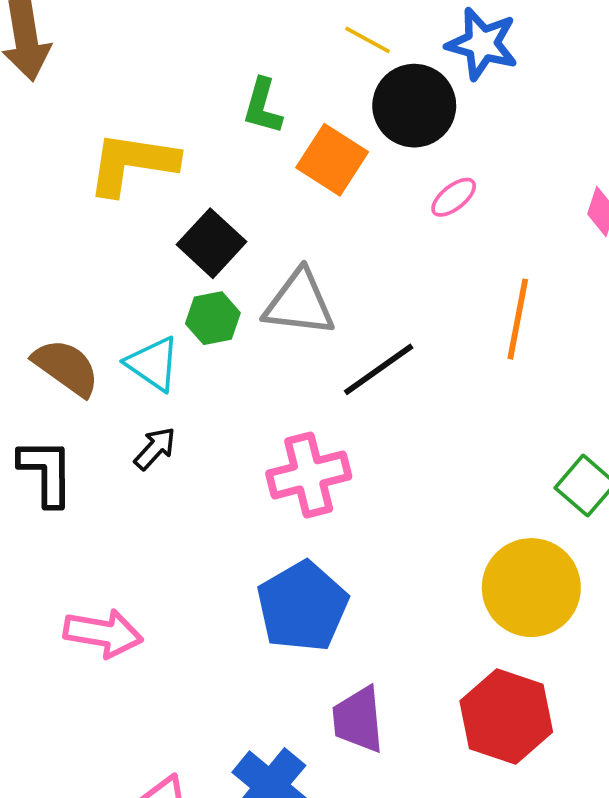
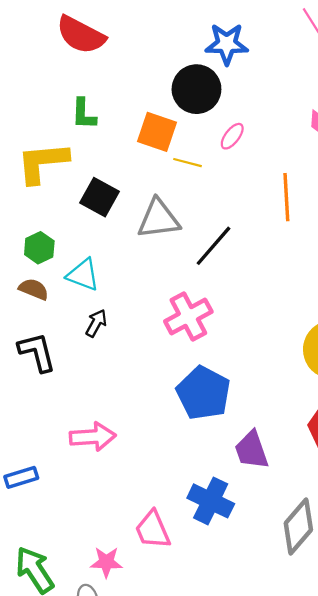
yellow line: (368, 40) -> (187, 163), moved
green L-shape: (263, 106) -> (84, 114), moved
green hexagon: (213, 318) -> (39, 248), moved
brown semicircle: (66, 367) -> (34, 289), size x0.7

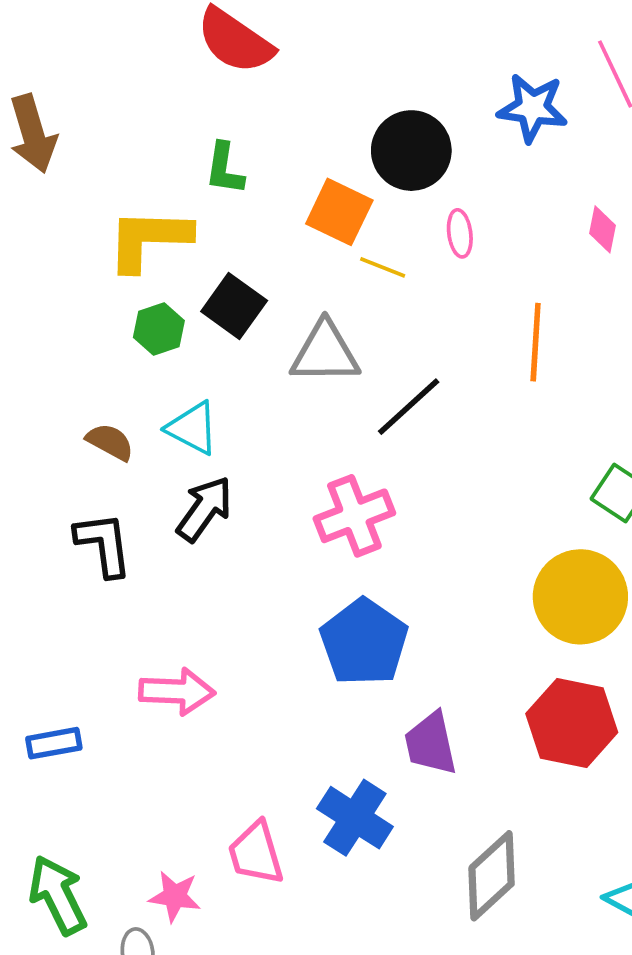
blue star: (227, 44) -> (532, 108), moved
pink ellipse: (232, 136) -> (460, 233), turned -52
green hexagon: (39, 248) -> (159, 329), moved
black arrow: (96, 323) -> (204, 509), size x1.5

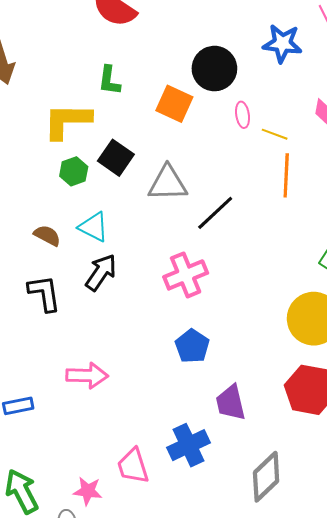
yellow line: (383, 267) -> (275, 134), moved
blue pentagon: (364, 642) -> (192, 346), size x0.7
blue cross: (355, 818) -> (189, 445), turned 33

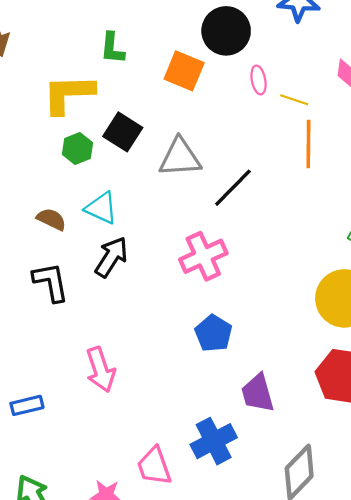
pink arrow: (87, 376) -> (101, 370), turned 72

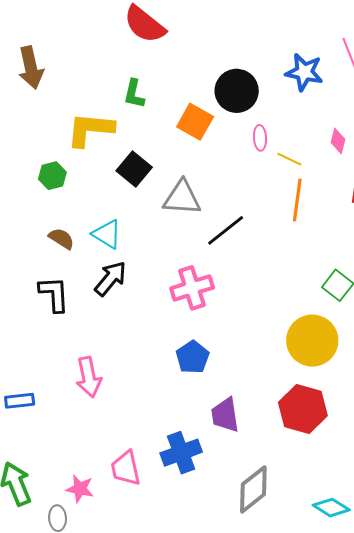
green hexagon: (77, 148) -> (52, 176), moved

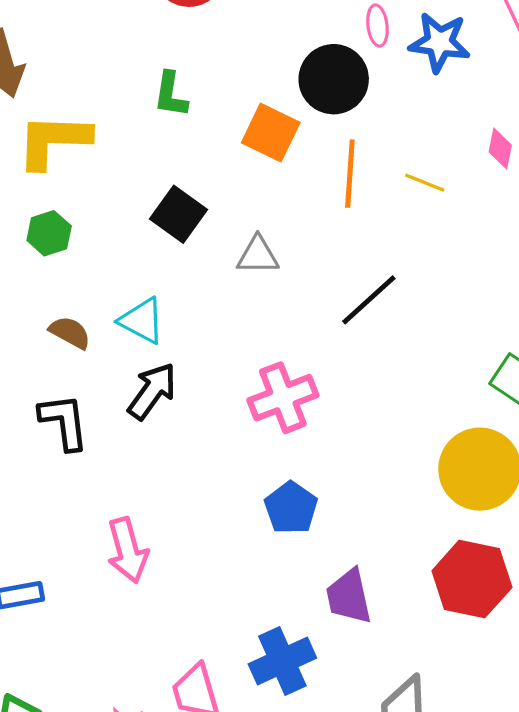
yellow L-shape: (90, 129) -> (53, 141), moved
pink ellipse: (260, 138) -> (377, 26), moved
gray triangle: (182, 198) -> (258, 255), size x0.7
orange line: (297, 200) -> (350, 174), moved
black line: (226, 230) -> (369, 300), moved

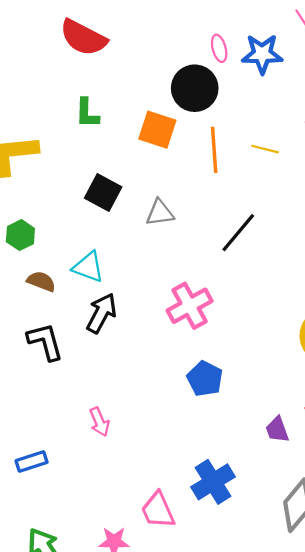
green hexagon: (49, 233) -> (20, 235), moved
pink arrow: (128, 550) -> (99, 422), size x0.7
purple trapezoid: (349, 596) -> (277, 430), moved, size x0.7

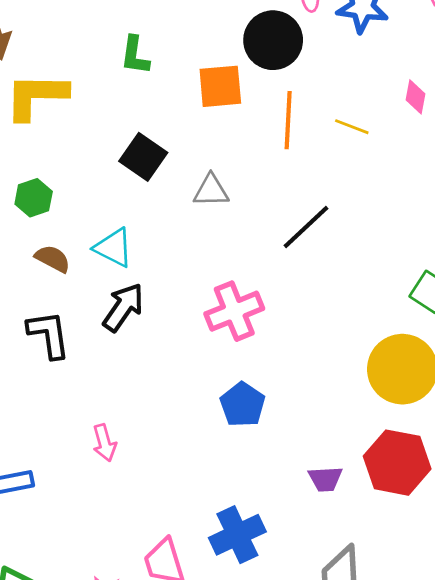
orange square: (157, 130) -> (220, 86), turned -30
purple trapezoid: (277, 430) -> (325, 479), turned -80

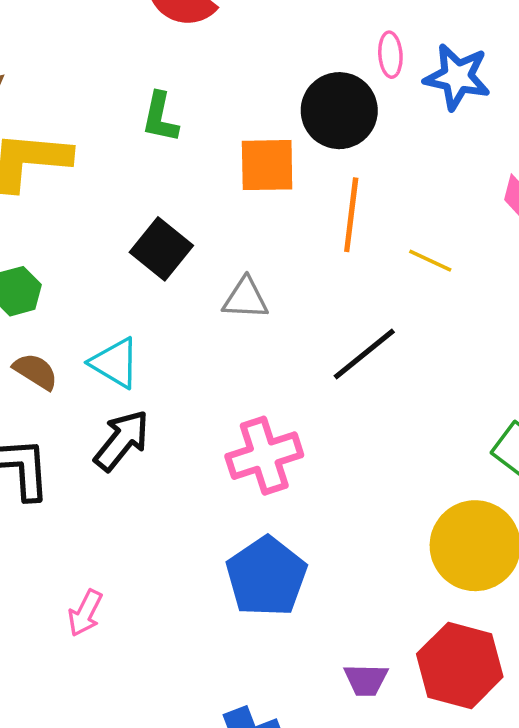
yellow line: (352, 127) -> (430, 261), moved
blue pentagon: (243, 405) -> (266, 577), size x1.4
pink arrow: (104, 443) -> (85, 613), turned 39

